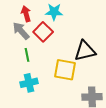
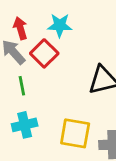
yellow square: (65, 70) -> (75, 133), moved

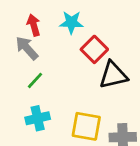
red square: (44, 53) -> (94, 49), moved
green line: (22, 86) -> (35, 80), turned 54

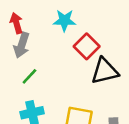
red arrow: (34, 25) -> (16, 23), moved
gray arrow: (27, 48) -> (22, 45), turned -120

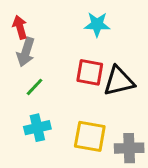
cyan star: (64, 20) -> (97, 24), moved
red square: (87, 46) -> (90, 72), moved, turned -35

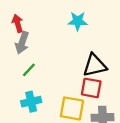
red square: (90, 72) -> (91, 88), moved

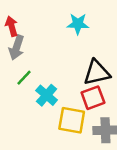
red square: (91, 88) -> (93, 98), turned -30
cyan cross: (31, 102) -> (47, 95), moved, turned -36

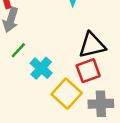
yellow square: (72, 120) -> (67, 94), turned 32

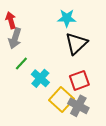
black triangle: (92, 45) -> (76, 44), moved, turned -30
gray cross: (101, 104) -> (78, 106), moved, turned 30

